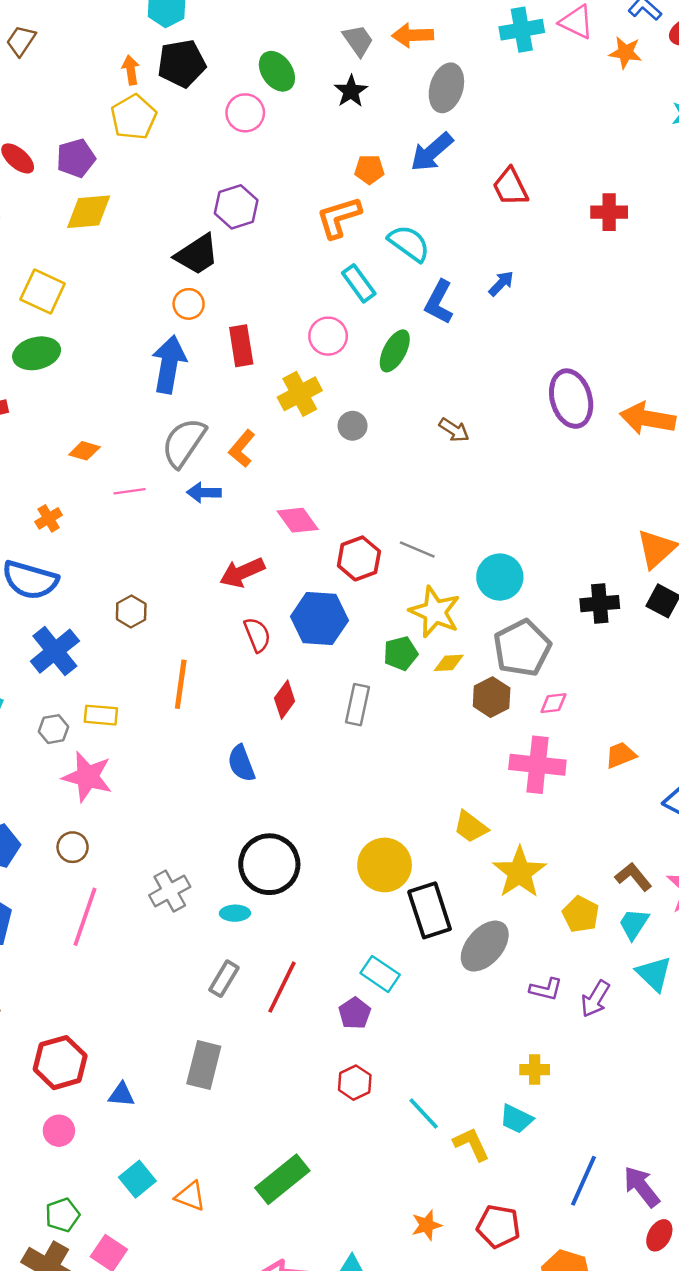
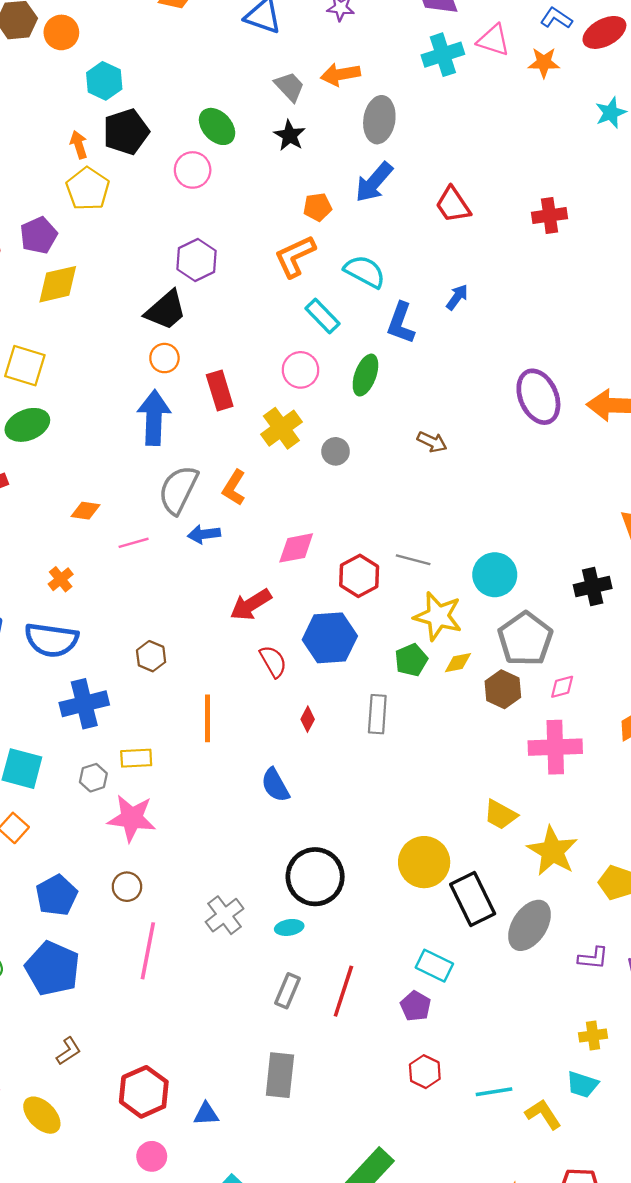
pink diamond: (298, 520) -> (296, 548), turned -57
blue cross: (55, 651) -> (84, 704), turned 33
red diamond: (285, 700) -> (308, 719), size x0.7
cyan line: (424, 1113) -> (494, 1092), turned -48

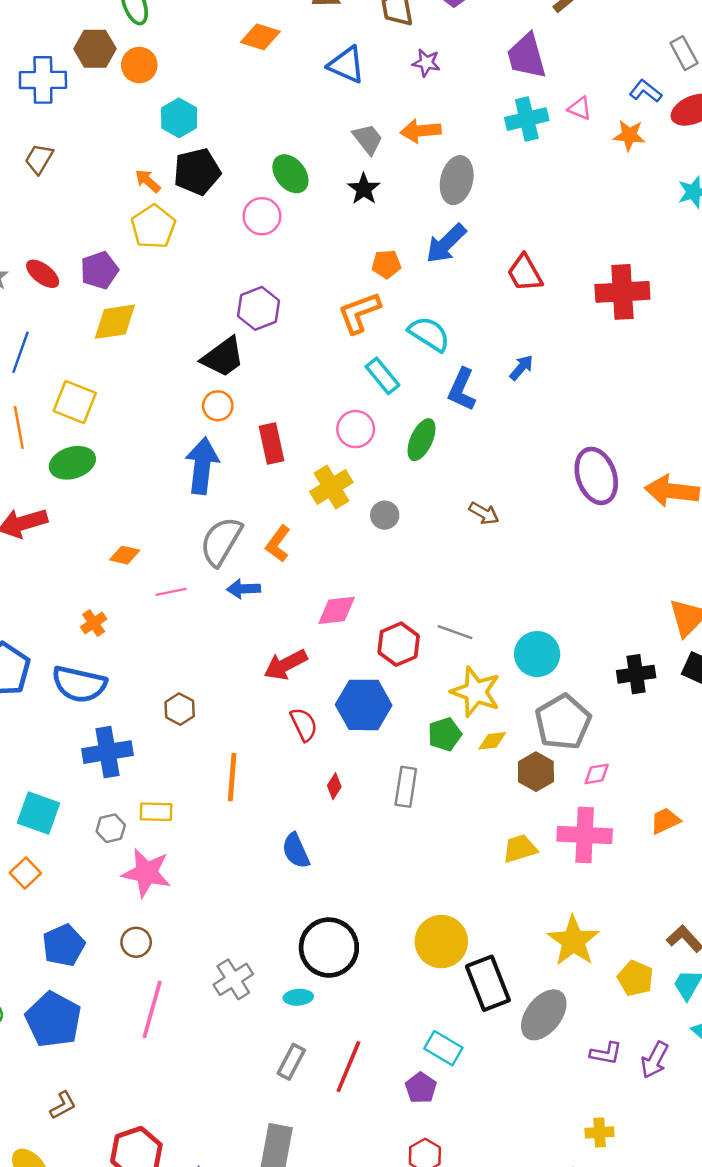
pink triangle: (493, 40) -> (580, 108), size x0.7
orange arrow: (79, 145) -> (148, 181), turned -36
red cross: (550, 215) -> (622, 292), size x1.5
yellow trapezoid: (500, 815) -> (520, 849), moved, turned 129

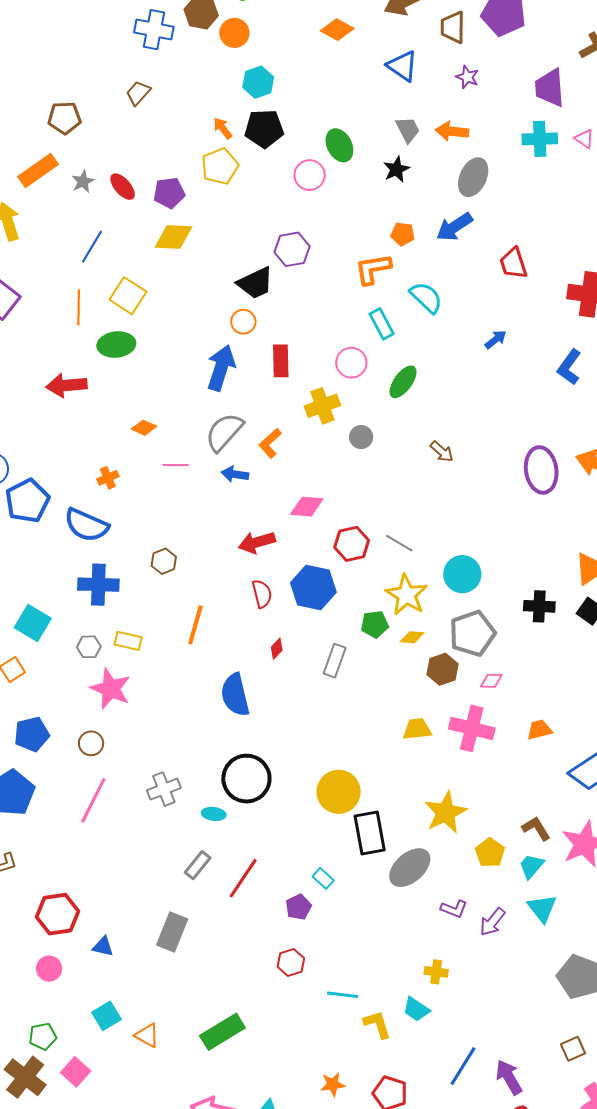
blue L-shape: (462, 390) -> (569, 367), moved
purple ellipse: (596, 476) -> (541, 470), moved
blue semicircle: (296, 851) -> (235, 695), size x1.4
cyan rectangle: (443, 1048) -> (323, 878), size x0.7

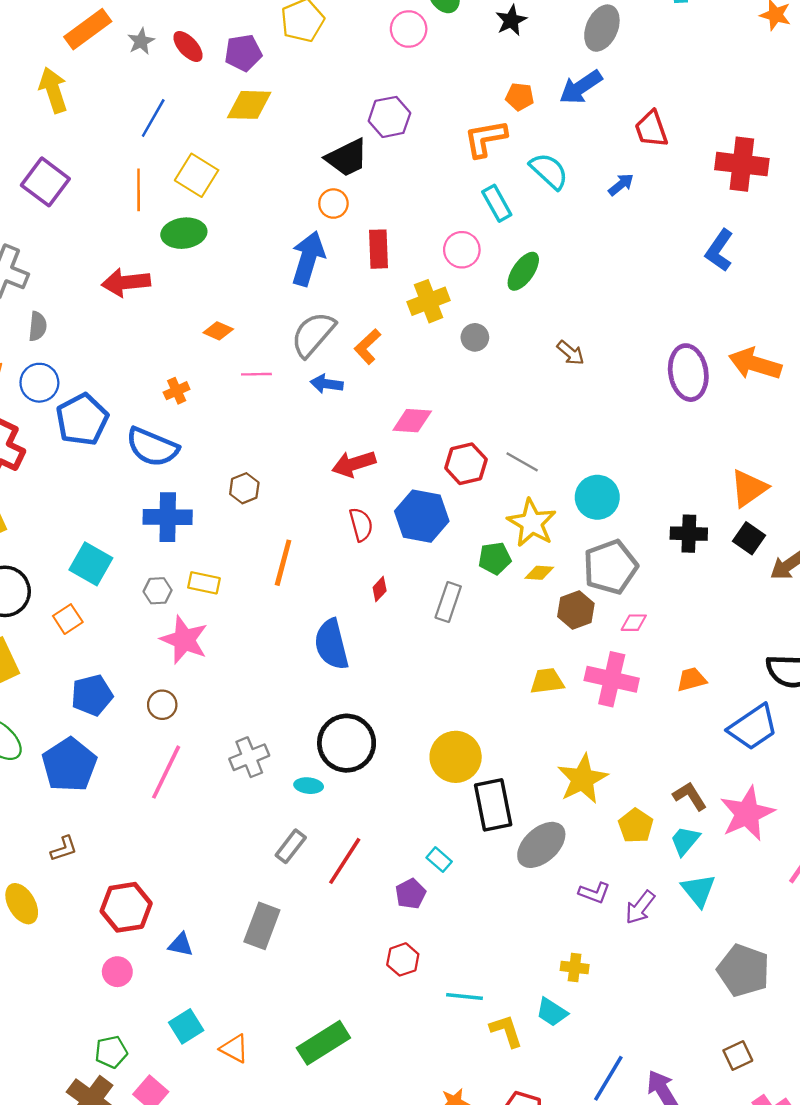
blue arrow: (496, 339) -> (621, 184), moved

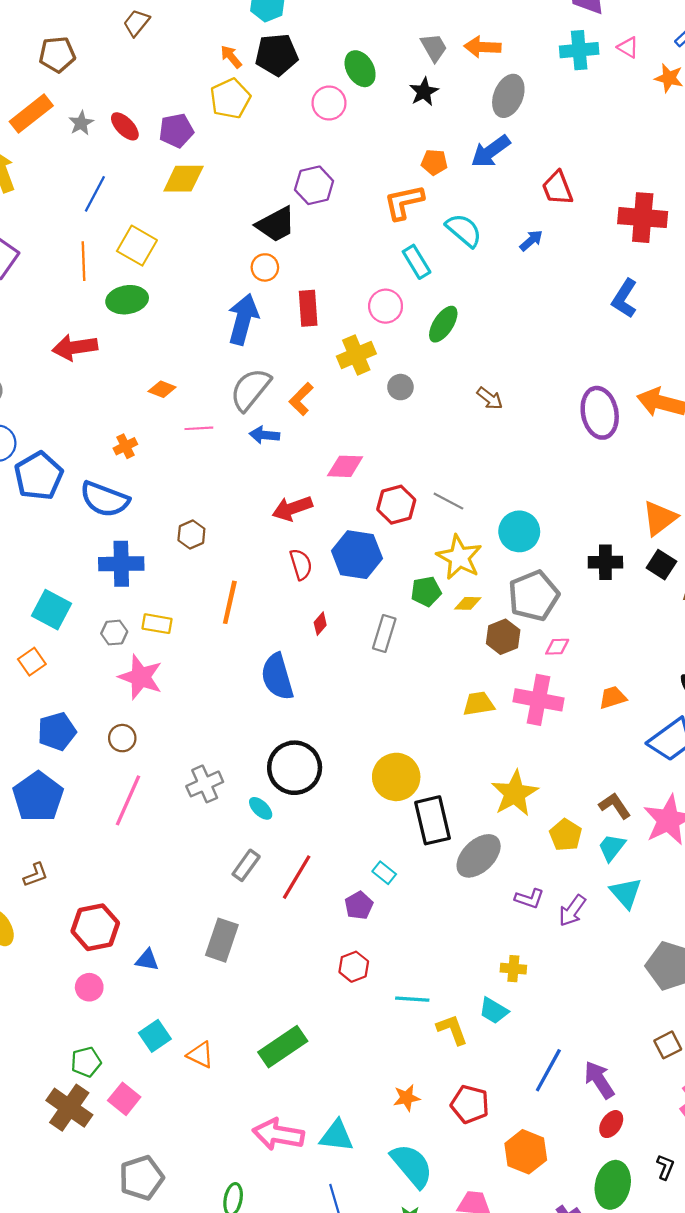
cyan ellipse: (309, 786) -> (261, 808), turned 40

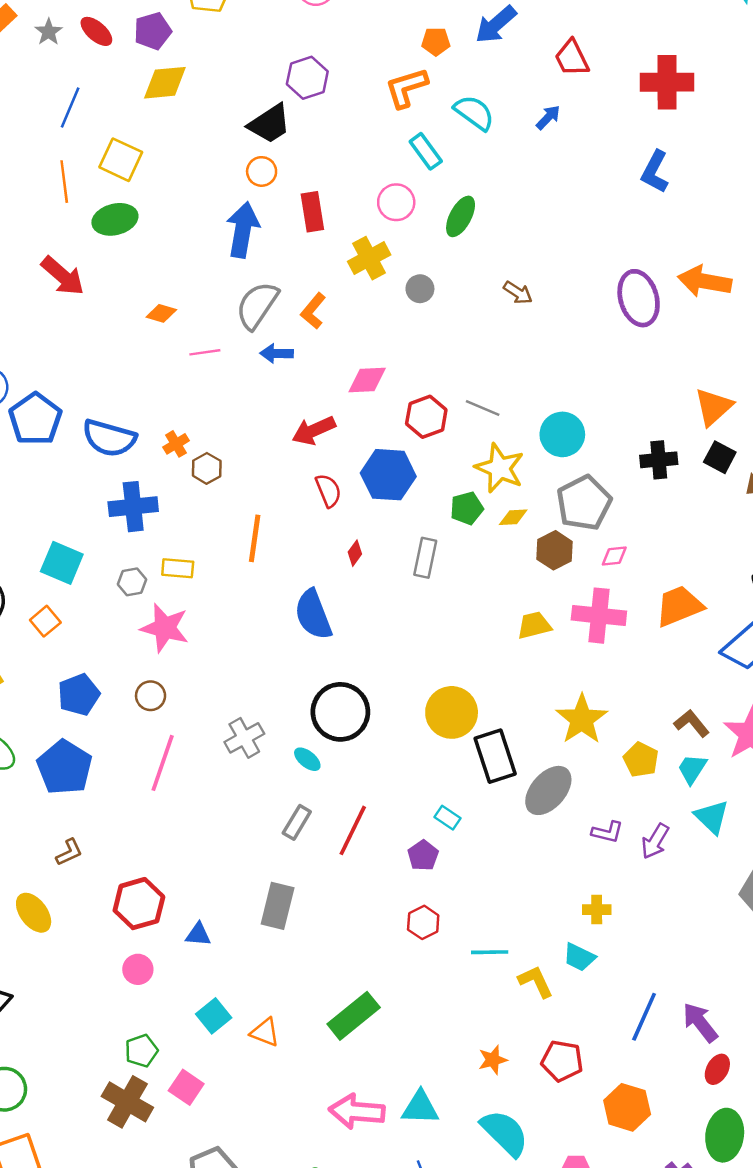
red arrow: (75, 347) -> (63, 276), turned -126
orange cross: (125, 446) -> (176, 444), moved
orange trapezoid: (613, 697) -> (679, 606), size x1.6

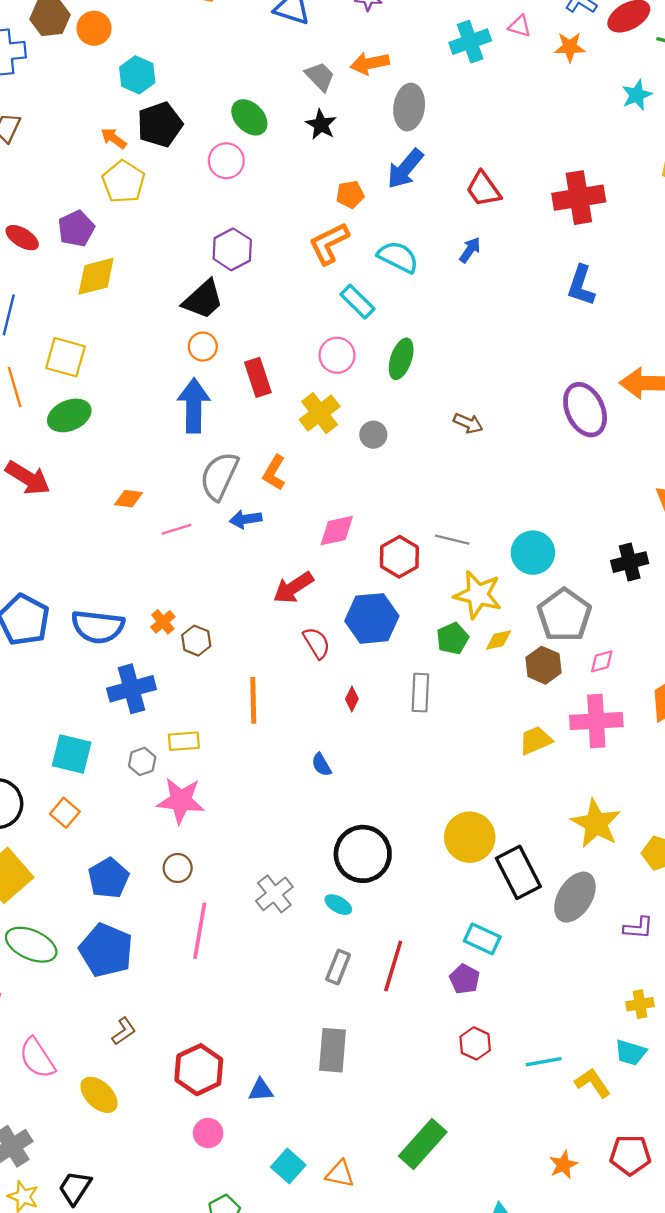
blue semicircle: (313, 615) -> (321, 765), size x0.5
cyan rectangle: (448, 818) -> (482, 939), size x1.4

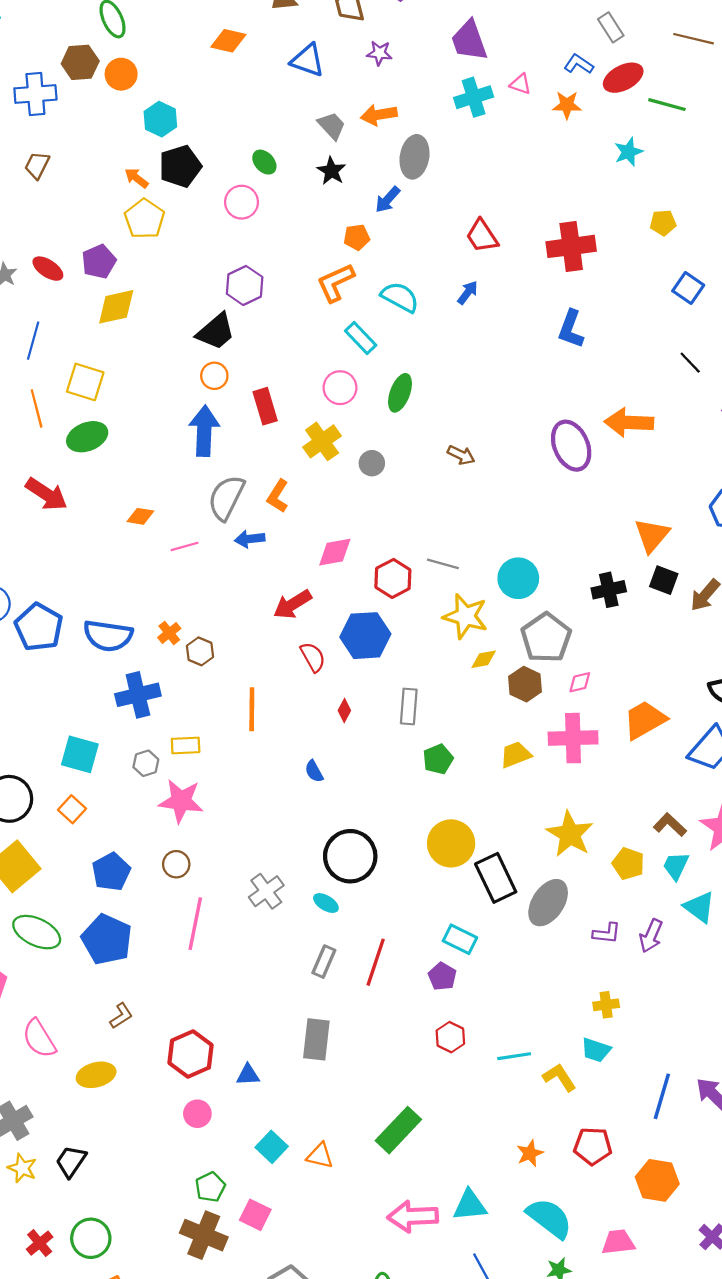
green ellipse: (249, 117) -> (264, 162), size x0.7
blue arrow: (405, 169) -> (388, 200), moved, size x0.7
green pentagon: (452, 638) -> (438, 759), moved
yellow ellipse: (99, 1095) -> (96, 1075), turned -60

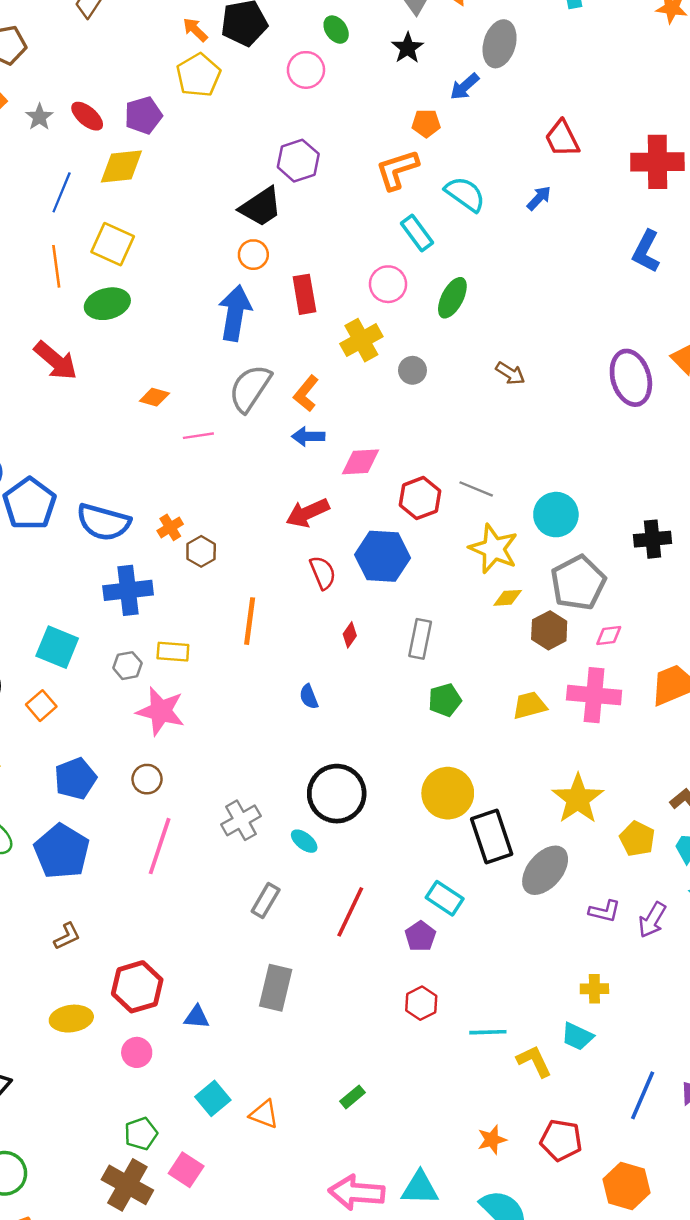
yellow diamond: (116, 307) -> (121, 167), moved
blue arrow: (250, 539) -> (308, 436), moved
gray rectangle: (324, 962) -> (266, 901), moved
yellow ellipse: (96, 1075) -> (71, 1019), moved
green rectangle: (398, 1130) -> (353, 1097), size x0.5

